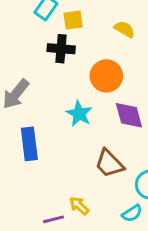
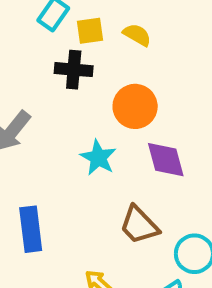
yellow semicircle: (124, 29) -> (137, 35), moved
blue rectangle: (29, 144) -> (31, 229), moved

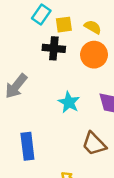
orange circle: (135, 106) -> (94, 55), moved

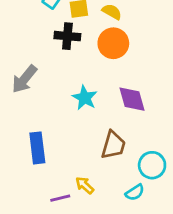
brown trapezoid: (94, 144) -> (113, 145), turned -120

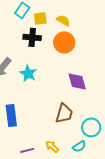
cyan star: (85, 98) -> (28, 73), moved
yellow arrow: (85, 185) -> (52, 146), moved

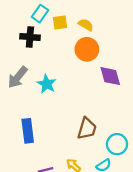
black cross: (32, 37) -> (30, 37), moved
purple diamond: (77, 81) -> (110, 76), moved

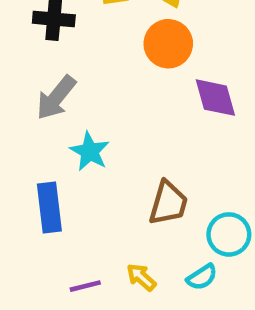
gray arrow: (18, 77) -> (56, 98), moved
cyan star: (47, 84) -> (90, 151), moved

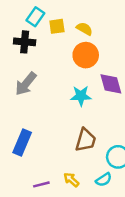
cyan star: (90, 151) -> (81, 96), moved, turned -30
blue rectangle: (49, 208) -> (22, 143), turned 30

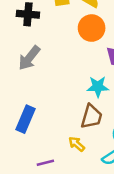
cyan star: (81, 96) -> (98, 87), moved
yellow arrow: (71, 180) -> (77, 144), moved

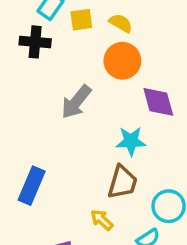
gray arrow: (29, 58) -> (76, 102), moved

